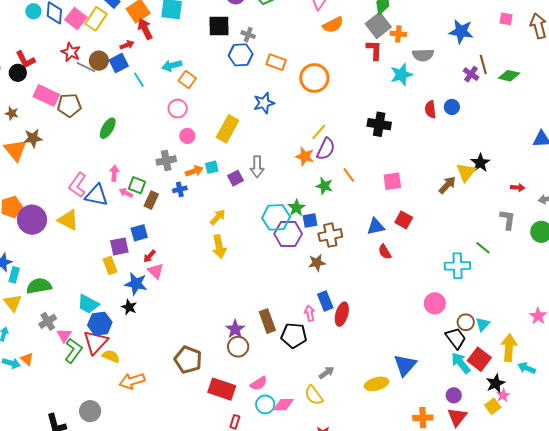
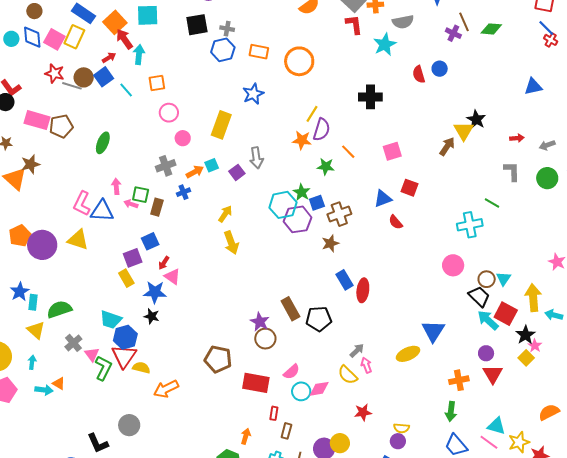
cyan arrow: (172, 66) -> (139, 55), moved, turned 120
orange square: (187, 80) -> (157, 83), moved, turned -36
pink arrow: (310, 313) -> (366, 365), moved

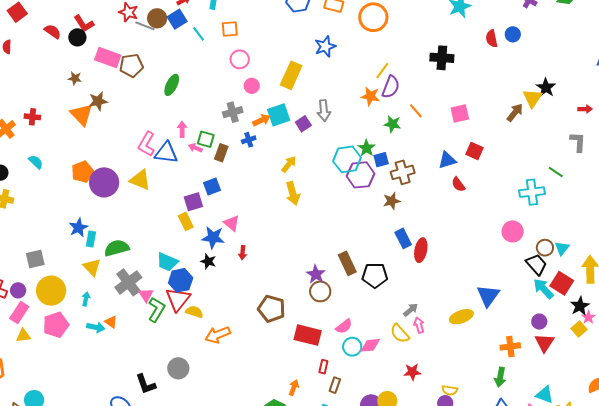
cyan square: (212, 165) -> (279, 115), size x1.6
red arrow: (164, 263) -> (243, 253), moved, turned -32
gray cross: (73, 343) -> (128, 282), size x1.5

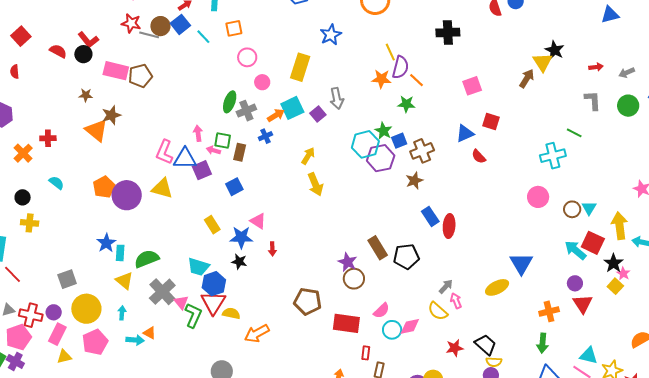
yellow line: (382, 71) -> (390, 52), turned -54
green ellipse: (172, 85) -> (230, 102), moved
orange line: (416, 111) -> (417, 80), moved
purple square: (193, 202) -> (202, 170), moved
black trapezoid: (536, 264) -> (485, 345), moved

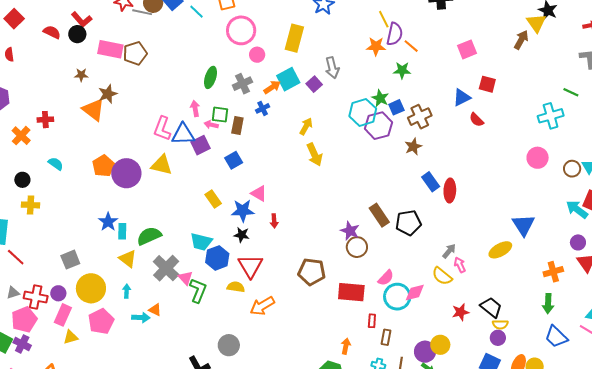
pink circle: (247, 57) -> (241, 30), size x1.5
green ellipse: (230, 102) -> (210, 77), moved
red triangle: (213, 303) -> (250, 266), moved
cyan circle: (392, 330) -> (397, 297), size x1.4

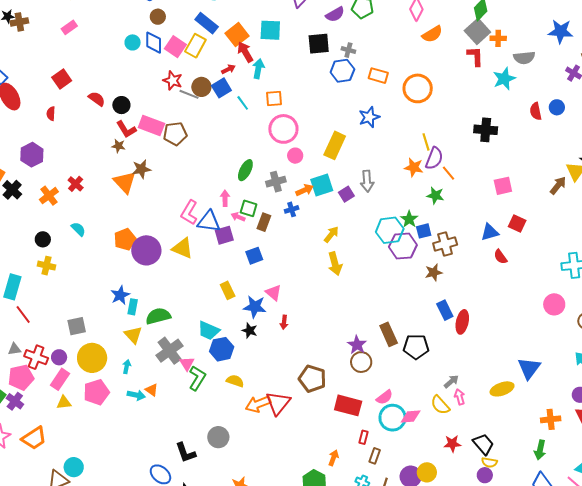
red L-shape: (82, 20) -> (126, 129), moved
red cross: (45, 120) -> (76, 184), turned 35
red triangle: (250, 266) -> (278, 403), moved

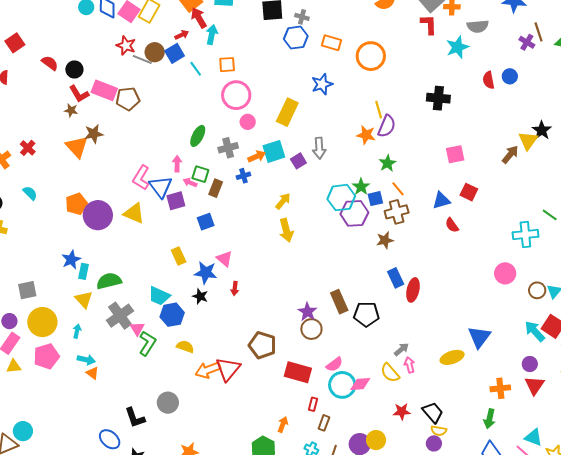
orange line: (449, 173) -> (398, 189), moved
green star: (435, 195) -> (387, 163), turned 30
blue triangle: (209, 221) -> (161, 187), turned 45
orange triangle: (152, 390) -> (92, 373), moved

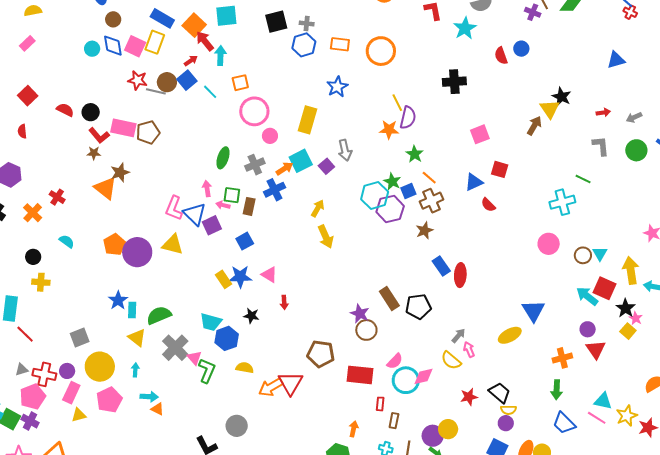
blue cross: (243, 176) -> (275, 190), size x1.5
blue star: (206, 273) -> (240, 277), moved

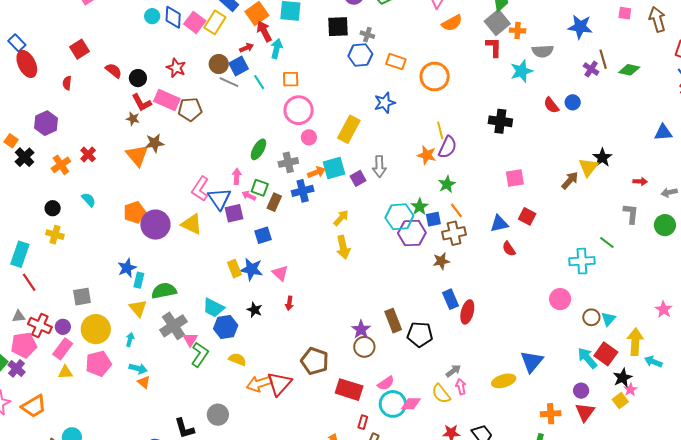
red semicircle: (501, 56) -> (551, 105), turned -30
red star: (138, 80) -> (176, 68), moved
gray line: (156, 91) -> (229, 82), moved

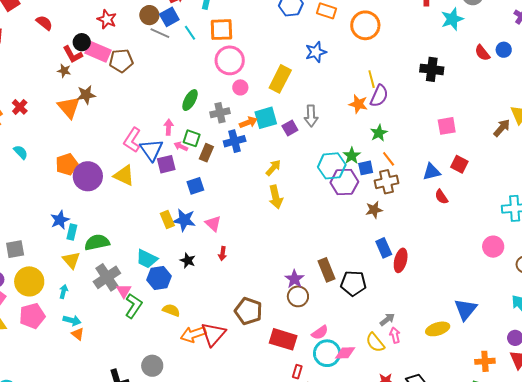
black circle: (138, 78) -> (82, 42), moved
orange square: (291, 79) -> (221, 30), size x1.4

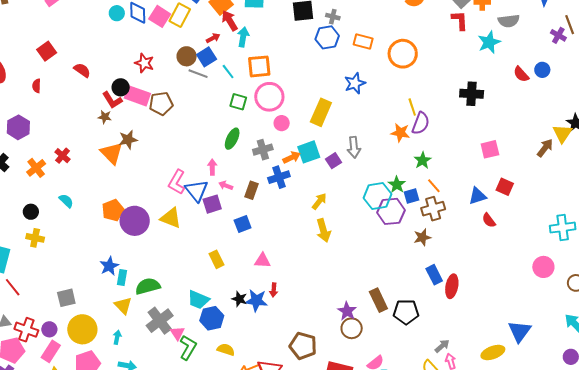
green square: (192, 138) -> (238, 102), moved
blue star: (184, 220) -> (256, 300), moved
pink triangle: (213, 224) -> (263, 261), turned -36

